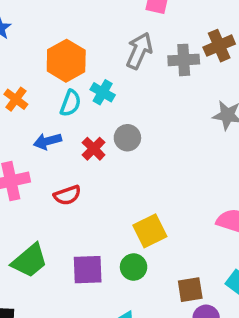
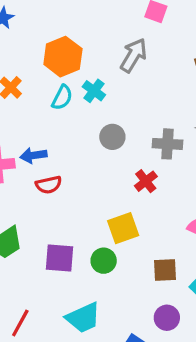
gray cross: (184, 60) -> (167, 144), moved
blue arrow: (47, 141) -> (34, 155), moved
red cross: (94, 149) -> (146, 181), moved
brown square: (190, 290) -> (165, 270), moved

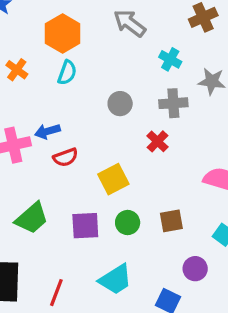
gray arrow: (134, 55) -> (130, 23), turned -76
cyan cross: (94, 91) -> (170, 59), moved
yellow square: (123, 228) -> (113, 179), moved
brown square: (165, 270) -> (171, 221), moved

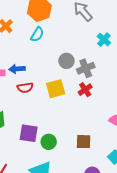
gray cross: (173, 103) -> (86, 68), moved, turned -30
yellow square: (113, 179) -> (56, 89), moved
green circle: (128, 223) -> (49, 142), moved

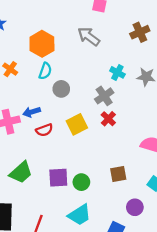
cyan cross: (104, 40) -> (117, 72), moved
gray circle: (66, 61) -> (61, 89), moved

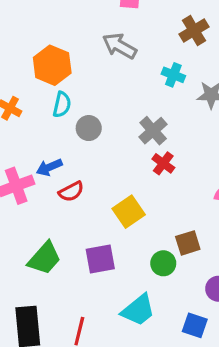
cyan cross: (117, 72) -> (173, 75), moved
yellow square: (77, 124) -> (129, 212), moved
green circle: (81, 182) -> (163, 263), moved

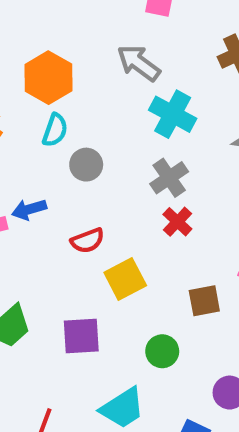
cyan cross: (173, 75) -> (173, 114), moved, size x1.5
red semicircle: (71, 192) -> (87, 241), moved
brown square: (188, 243) -> (204, 301), moved

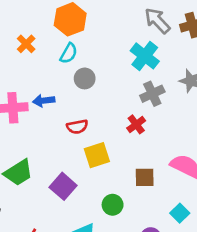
gray arrow: (139, 63) -> (157, 21), moved
gray cross: (169, 178) -> (152, 94), moved
purple square: (81, 336) -> (63, 186), turned 35

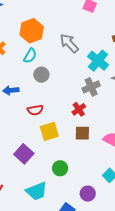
gray arrow: (157, 21) -> (69, 43), moved
cyan cross: (145, 56) -> (98, 61), moved
brown square: (145, 177) -> (82, 133), moved

